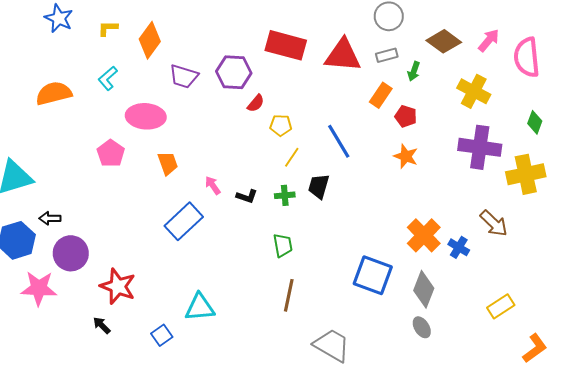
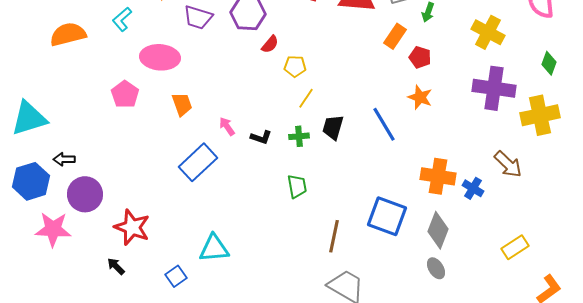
blue line: (339, 141) -> (384, 124), moved
orange cross: (424, 235) -> (438, 176), turned -36
brown line: (289, 295) -> (334, 236), moved

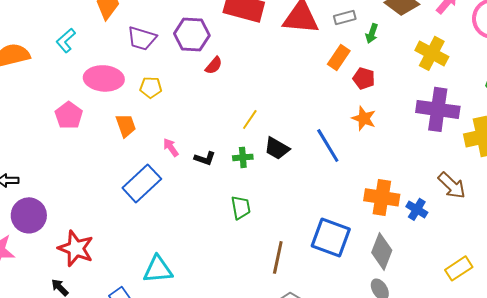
yellow pentagon: (295, 66) -> (151, 87), moved
black trapezoid: (333, 127) -> (277, 148), turned -76

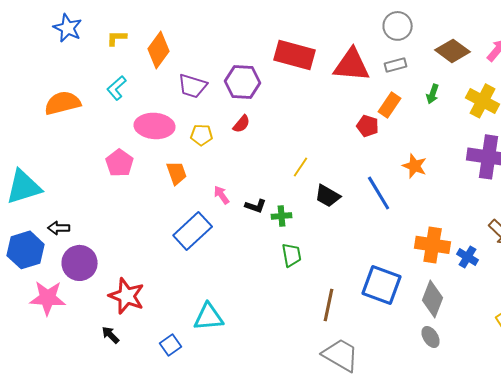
green arrow: (372, 33) -> (433, 94), moved
red semicircle: (214, 65) -> (242, 124), moved
red pentagon: (364, 78) -> (368, 126), moved
green cross: (243, 157) -> (282, 216), moved

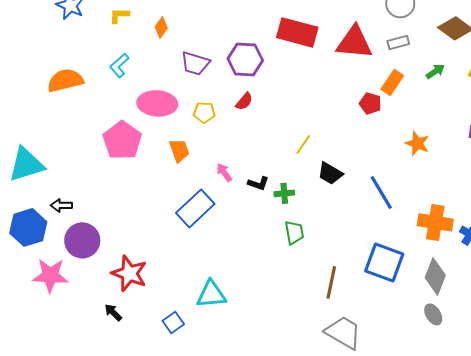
orange diamond: (159, 50) -> (161, 27), size x0.6
green arrow: (433, 94) -> (435, 71), turned -144
pink pentagon: (120, 163) -> (122, 140), size x1.4
blue line: (379, 193) -> (381, 192), moved

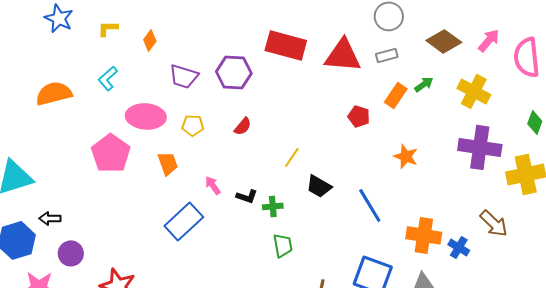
orange rectangle: (392, 82) -> (396, 95), moved
red semicircle: (244, 101) -> (243, 126), moved
purple circle: (82, 240) -> (71, 253), size x0.7

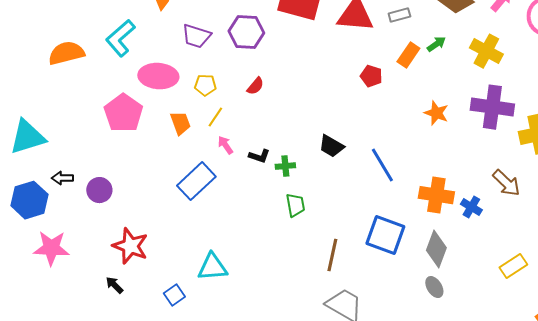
cyan L-shape: (108, 78) -> (120, 38), size x1.5
orange star: (406, 156) -> (436, 113), moved
yellow line: (292, 157) -> (215, 117), moved
purple circle: (71, 253) -> (99, 190), moved

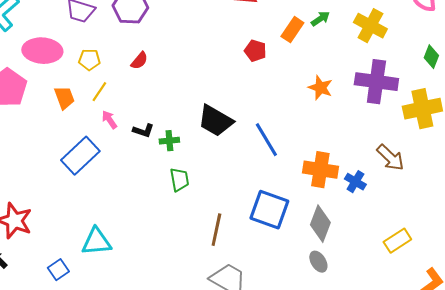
black trapezoid: (331, 146) -> (215, 121), size x1.4

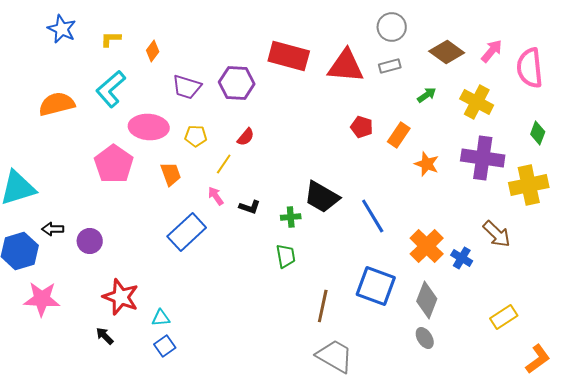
orange rectangle: (292, 30) -> (399, 135), moved
yellow line: (99, 92) -> (224, 164), moved
green cross: (169, 141) -> (291, 217), moved
orange cross: (320, 170) -> (427, 246), turned 36
cyan triangle: (96, 242) -> (161, 318), moved, size x0.6

